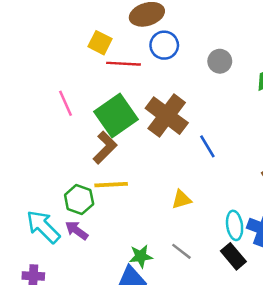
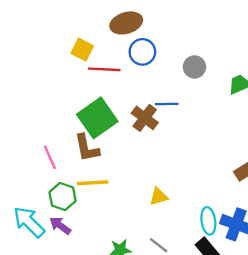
pink line: (65, 103) -> (50, 157), moved
brown cross: (167, 116) -> (145, 118), size x0.7
blue line: (207, 146) -> (167, 104), moved, turned -60
brown L-shape: (105, 148) -> (87, 148), turned 124

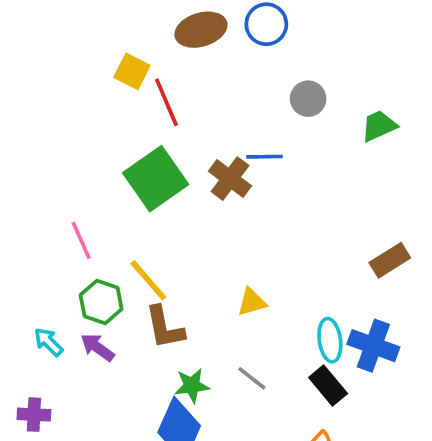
blue circle: (142, 52) -> (266, 24), moved
red line: (104, 69) -> (166, 102), turned 64
brown L-shape: (87, 148) -> (165, 327), moved
yellow line: (93, 183) -> (148, 280), turned 52
cyan arrow: (29, 222) -> (48, 342), size x0.6

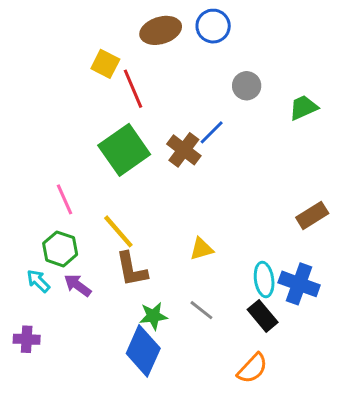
blue line: (265, 157) -> (212, 132), turned -44
green hexagon: (101, 302) -> (60, 249), moved

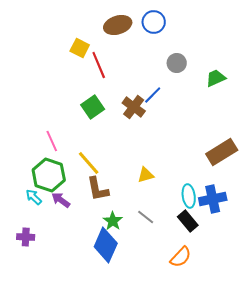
green square: (124, 150) -> (93, 107), size x0.7
brown rectangle: (312, 215) -> (222, 152), size x1.4
green hexagon: (60, 249) -> (49, 175), size x1.4
blue cross: (299, 284) -> (213, 199), turned -32
green star: (153, 316) -> (113, 221), turned -30

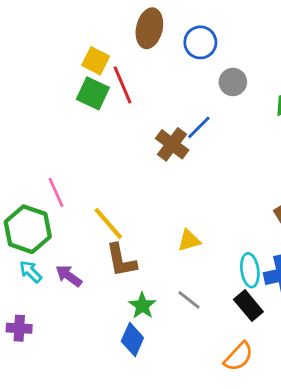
blue circle: (154, 22) -> (200, 42), moved
brown ellipse: (118, 25) -> (149, 28), turned -60
green square: (93, 107) -> (93, 93), moved, turned -30
green hexagon: (49, 175) -> (28, 229), moved
blue diamond: (106, 245) -> (132, 340), size x0.7

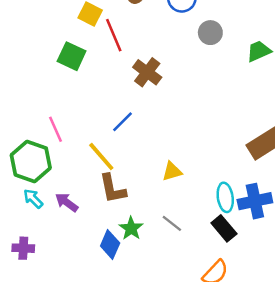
green square: (93, 93) -> (72, 56), moved
blue line: (199, 127) -> (122, 122), moved
brown cross: (172, 144) -> (147, 72), moved
blue diamond: (132, 340) -> (110, 244), moved

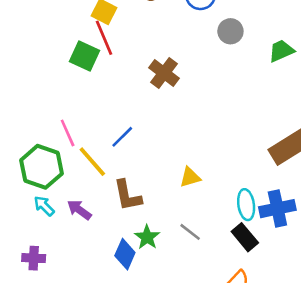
red line: (114, 35) -> (104, 38), moved
blue line: (122, 122) -> (122, 137), moved
yellow line: (101, 156) -> (92, 162), moved

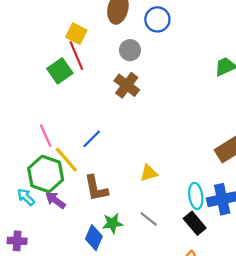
gray circle: (230, 31) -> (130, 50), moved
green square: (84, 56) -> (60, 71), turned 30
green hexagon: (41, 167) -> (46, 174), moved
green star: (147, 237) -> (112, 223), turned 30

